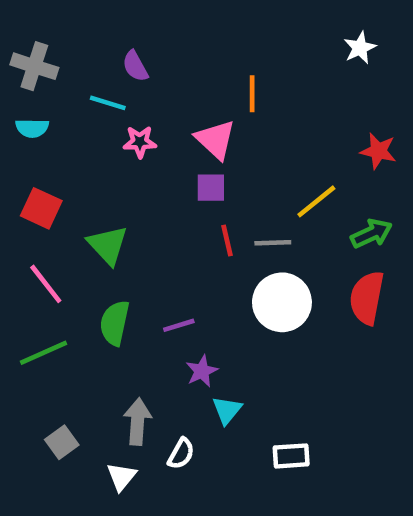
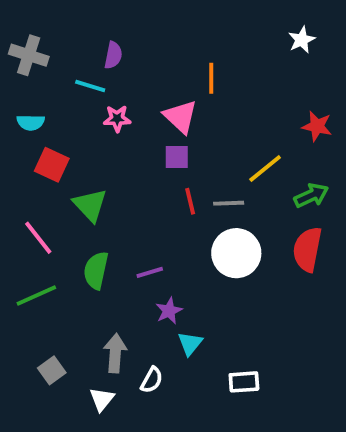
purple semicircle: (135, 66) -> (113, 55), turned -140
cyan semicircle: (32, 128) -> (31, 122), moved
red square: (41, 208) -> (52, 165), moved

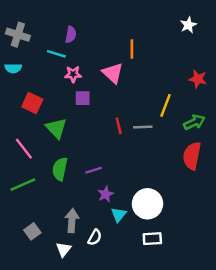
cyan semicircle: (31, 122) -> (13, 68), moved
purple square: (177, 157) -> (83, 98), moved
yellow line: (265, 169) -> (165, 105), turned -30
white circle: (236, 253) -> (148, 204), moved

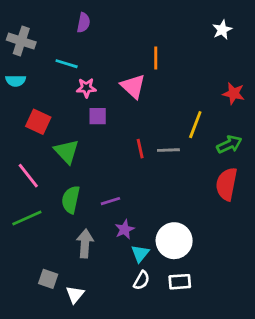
purple semicircle: (71, 35) -> (84, 23), moved
gray arrow: (72, 221) -> (85, 243), moved
gray square: (32, 231) -> (48, 279), moved, turned -35
white semicircle: (95, 237) -> (142, 280), moved

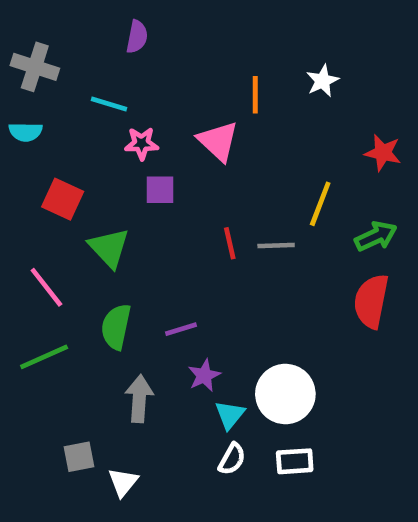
white star: (222, 30) -> (322, 81), moved
gray square: (48, 279) -> (79, 457), turned -30

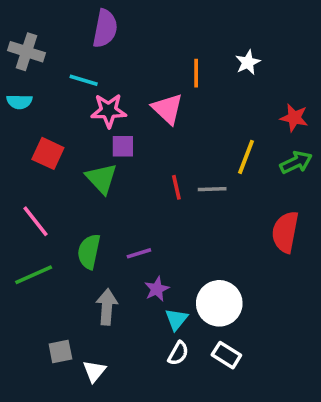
purple semicircle: (137, 37) -> (105, 28), size x1.5
pink star: (142, 143) -> (109, 111), size x1.4
green arrow: (376, 236) -> (296, 162), moved
green triangle: (109, 248) -> (101, 178), moved
white rectangle: (295, 461) -> (226, 355), turned 36

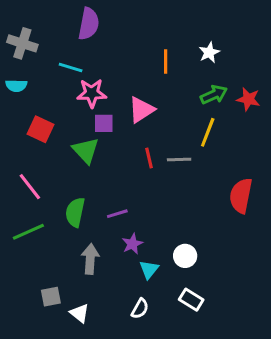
pink triangle: (167, 109) -> (141, 110), moved, turned 44
green arrow: (296, 162) -> (214, 95), moved
white circle: (219, 303) -> (185, 256), size x0.6
white semicircle: (178, 353) -> (140, 309), moved
white triangle: (94, 371) -> (80, 313), turned -30

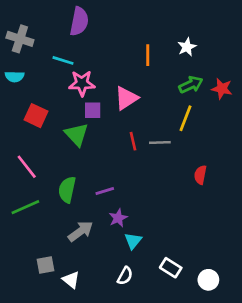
red semicircle: (241, 196) -> (200, 175), moved, size x0.6
white circle: (185, 256) -> (208, 280), moved
gray arrow: (90, 259) -> (81, 231), turned 50

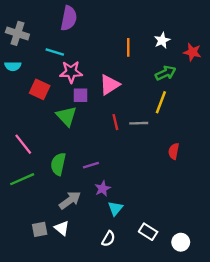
red star: (222, 89) -> (192, 52), moved
red square: (36, 116) -> (40, 89), moved
white triangle: (71, 280) -> (62, 228), moved

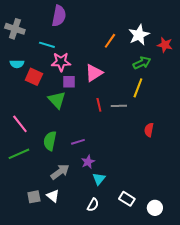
white star: (162, 40) -> (139, 35), size x1.5
orange line: (128, 47) -> (110, 41), turned 35
cyan semicircle: (13, 66) -> (17, 64), moved

